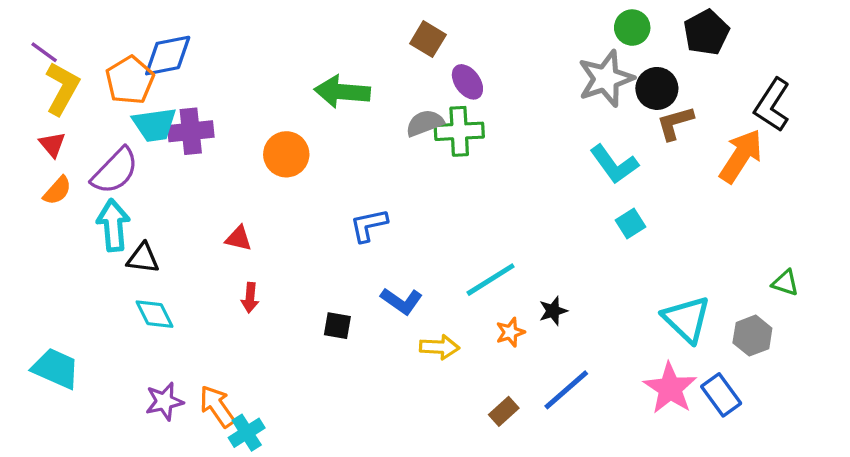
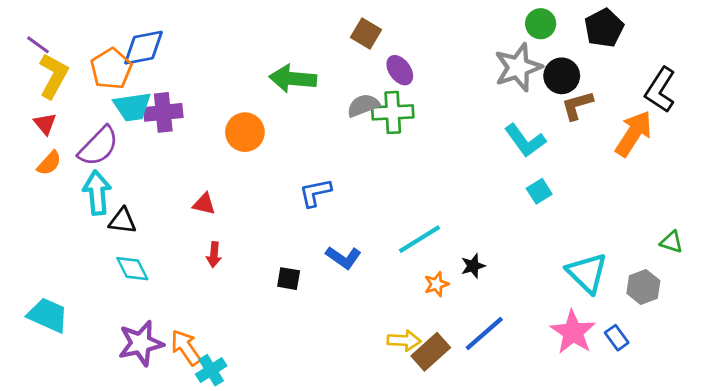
yellow arrow: (439, 347) -> (404, 341), moved
blue rectangle: (721, 395) -> (617, 338), size x0.7
purple star: (164, 401) -> (141, 343), size x1.4
brown rectangle: (504, 411) -> (431, 352), size x1.5

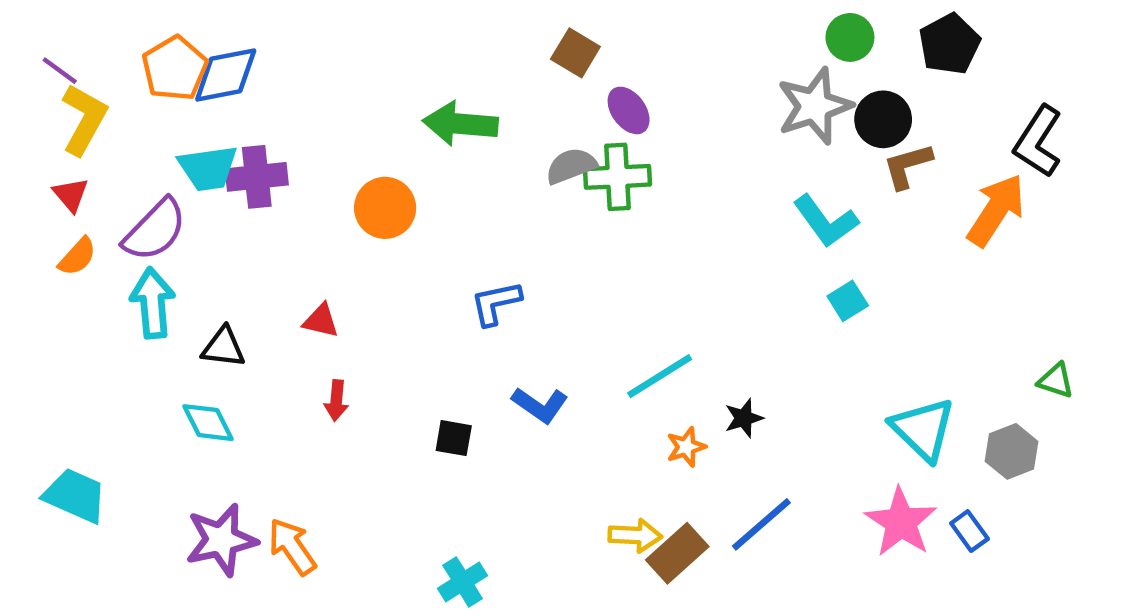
orange pentagon: (111, 69) -> (175, 68), moved
black triangle: (122, 221) -> (223, 347), moved
cyan cross: (211, 370) -> (463, 582), moved

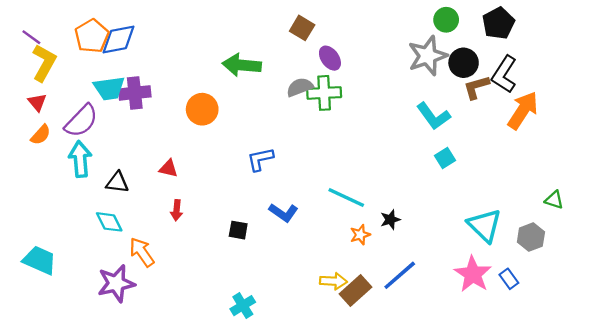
black L-shape: (1038, 141) -> (504, 74), moved
cyan line: (660, 376) -> (346, 198), turned 57
orange arrow: (292, 547) -> (142, 252), moved

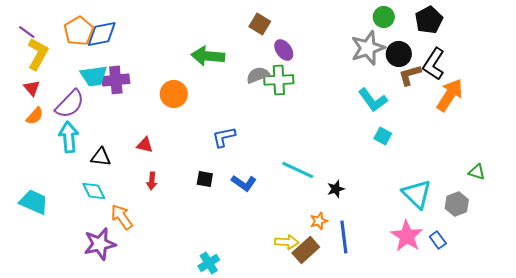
cyan square: (445, 158) -> (383, 136), turned -30
black square: (238, 230) -> (205, 179), moved
orange star: (360, 235) -> (319, 221), moved
cyan trapezoid: (40, 260) -> (34, 202), moved
blue line: (400, 275) -> (344, 237), turned -56

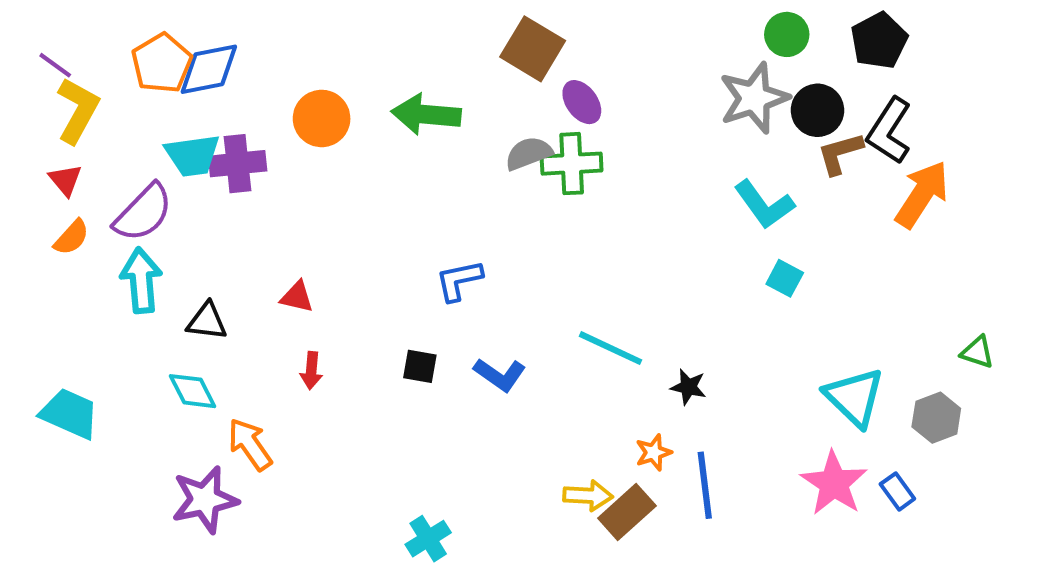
brown square: (260, 24) -> (533, 49), size x1.4
orange circle: (174, 94) -> (322, 118), moved
black star: (336, 189) -> (688, 387), turned 30

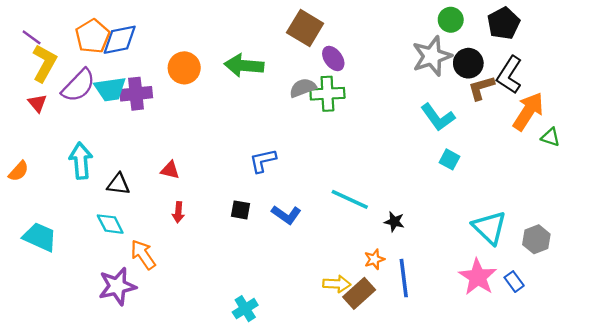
purple semicircle: (143, 213) -> (78, 85), moved
orange semicircle: (72, 237) -> (19, 171), moved
green triangle: (977, 352) -> (550, 137), moved

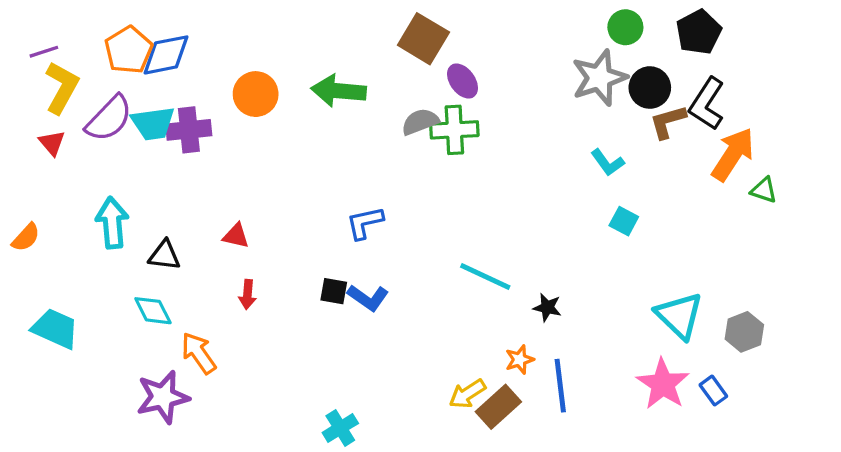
purple line: (32, 37) -> (44, 52), turned -54
cyan L-shape: (438, 117) -> (607, 162), size x0.7
blue L-shape: (286, 215) -> (368, 298), moved
yellow arrow: (337, 284) -> (467, 394), turned 144

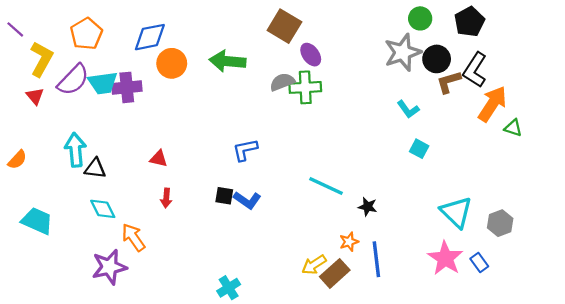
purple line: (44, 52) -> (15, 29), moved, turned 60
blue diamond: (166, 55) -> (150, 37), moved
black triangle: (164, 255) -> (95, 168), moved

